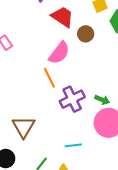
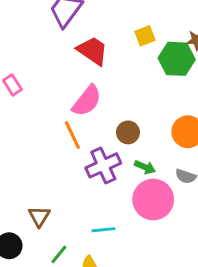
brown circle: (86, 34) -> (128, 132), moved
brown triangle: (24, 127) -> (39, 216), moved, size x0.7

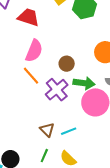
green arrow: (145, 167) -> (84, 83), size x1.5
brown triangle: (39, 216) -> (47, 130), moved

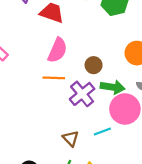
orange line: (31, 76) -> (54, 78), turned -48
cyan line: (69, 131) -> (102, 132), moved

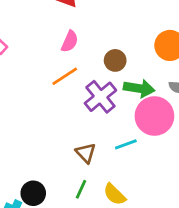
pink semicircle: (57, 50) -> (70, 41), size x0.7
orange line: (54, 78) -> (65, 76), turned -35

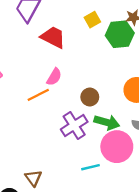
orange line: (65, 76) -> (38, 95), moved
brown triangle: (86, 153) -> (33, 178), moved

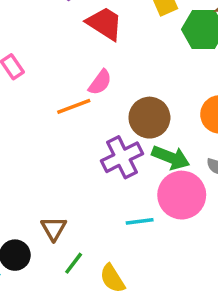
brown circle: (90, 97) -> (149, 118), size x1.5

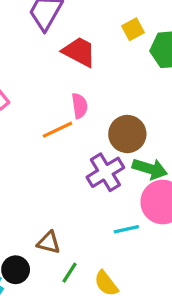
pink semicircle: (100, 82) -> (80, 106), turned -40
brown triangle: (54, 229) -> (49, 243), turned -40

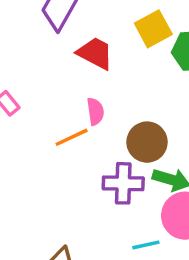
yellow square: (133, 29) -> (153, 29), size x1.5
purple cross: (105, 172) -> (123, 183), turned 33

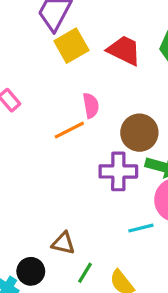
yellow square: (153, 29) -> (71, 46), moved
red trapezoid: (95, 53) -> (124, 50), moved

